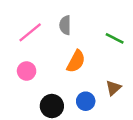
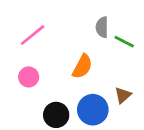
gray semicircle: (65, 25) -> (102, 27), moved
blue circle: (86, 101) -> (93, 110), size x1.5

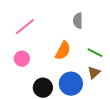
green line: (124, 42) -> (95, 53), moved

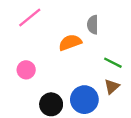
pink line: (25, 27) -> (30, 18), moved
orange semicircle: (63, 51) -> (70, 43), moved, turned -138

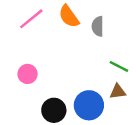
orange semicircle: (70, 43) -> (69, 16), moved, turned -105
brown triangle: (112, 87) -> (118, 91), turned 35

